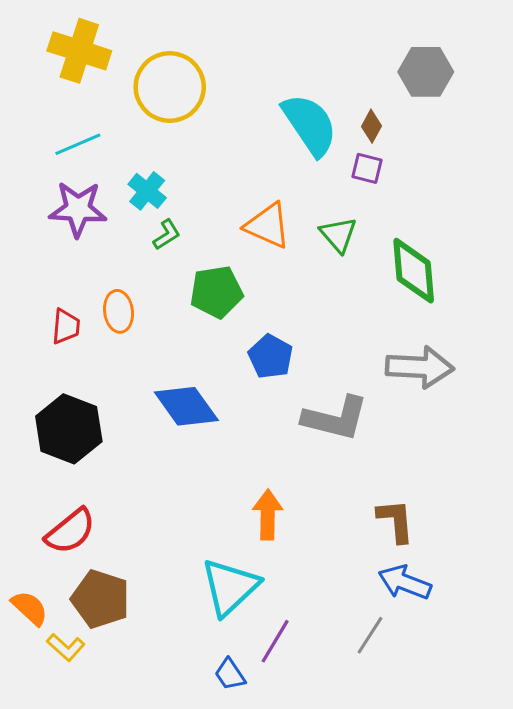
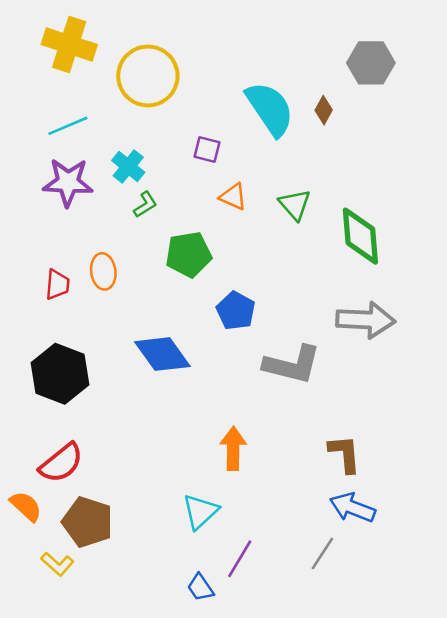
purple square: (367, 168) -> (207, 149), moved
orange triangle: (268, 226) -> (233, 197), size x0.7
cyan triangle: (230, 587) -> (200, 512), size x0.7
orange semicircle: (30, 608) -> (26, 506), moved

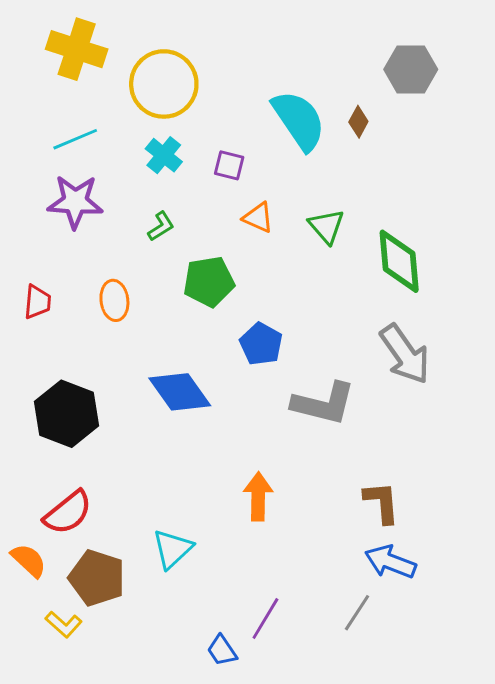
cyan cross: (128, 166) -> (164, 155), moved
red trapezoid: (57, 285) -> (37, 302), moved
gray arrow: (366, 320) -> (405, 354), turned 52
cyan triangle: (200, 512) -> (173, 549), moved

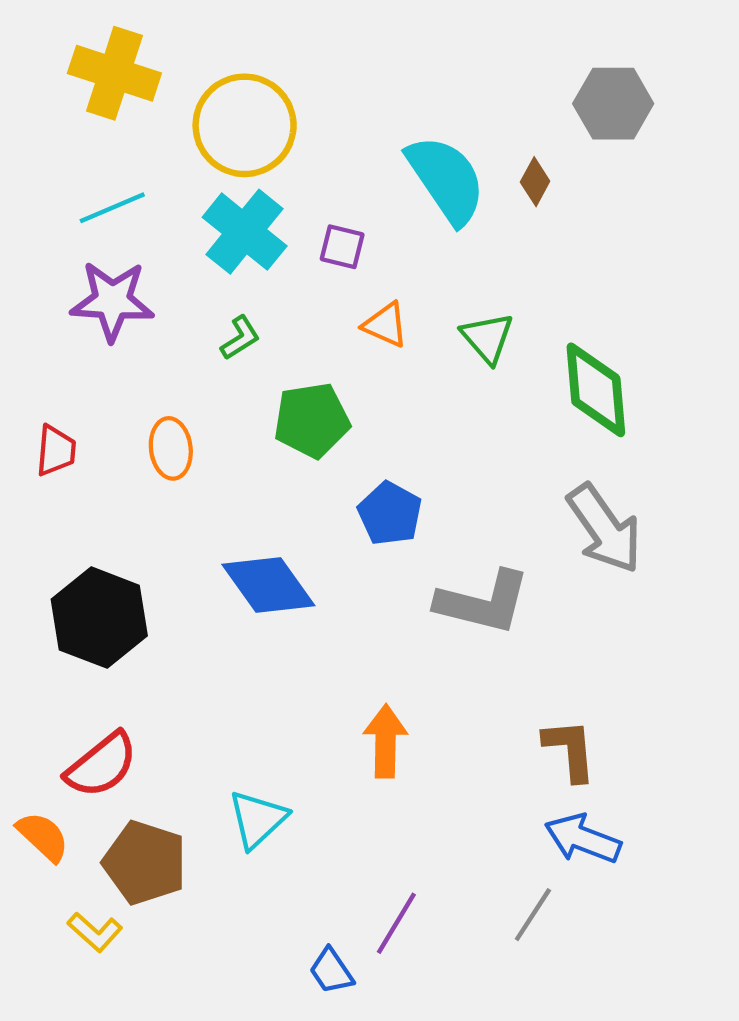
cyan cross: (164, 155) -> (245, 232), size x1.5

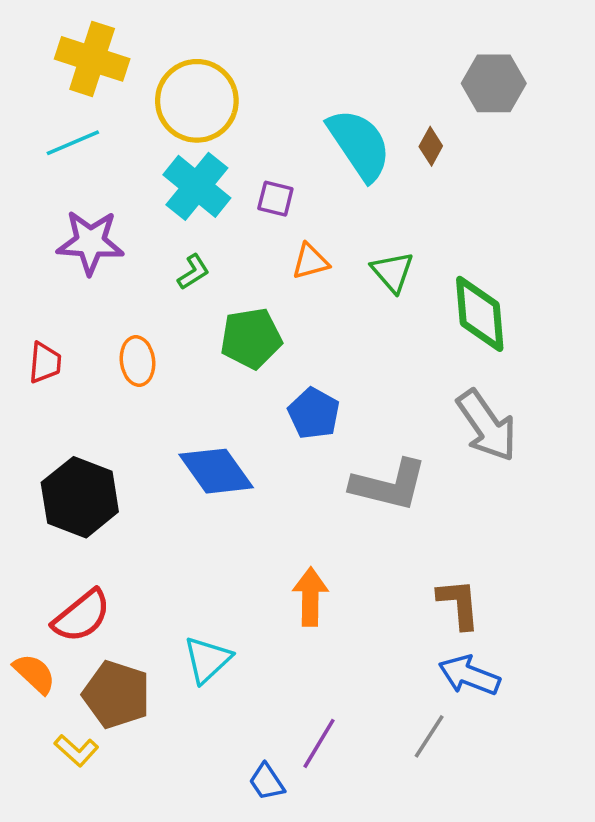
cyan line: (112, 208) -> (73, 143), moved
orange triangle: (385, 325) -> (310, 261), turned -39

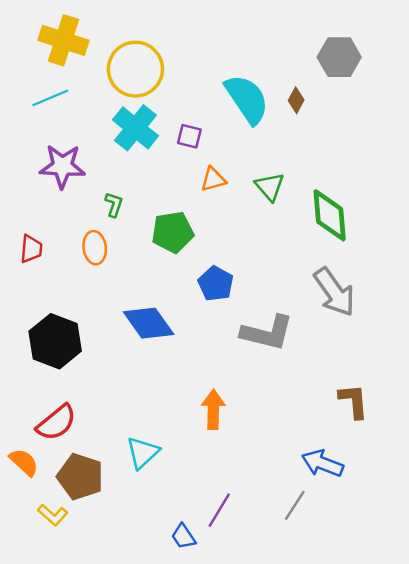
green L-shape: (193, 272) -> (114, 205), moved, turned -40
brown L-shape: (459, 604) -> (354, 401), moved

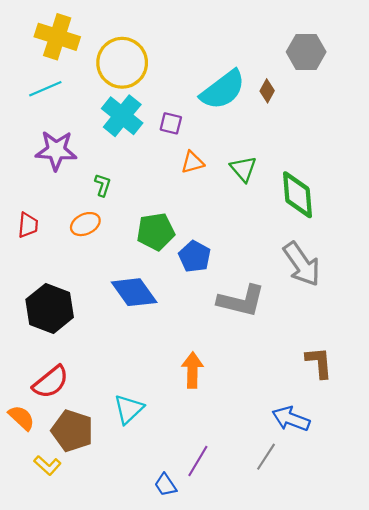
cyan semicircle: (247, 99) -> (223, 90), turned 87
green pentagon: (173, 232) -> (156, 232), moved
orange ellipse: (95, 248) -> (85, 224), turned 72

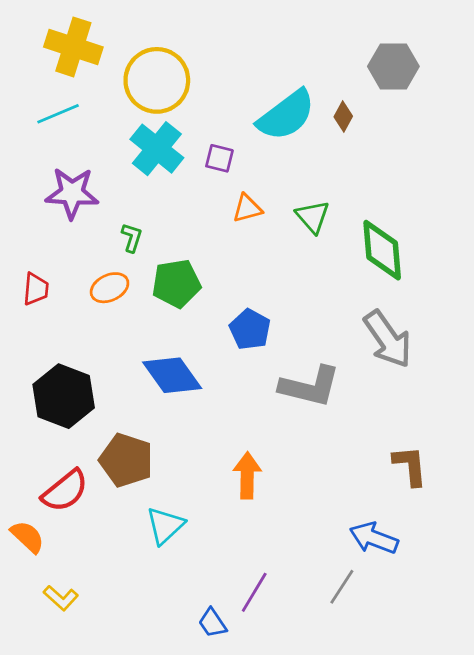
green pentagon: (156, 232) -> (176, 283), moved
brown pentagon: (72, 431) -> (126, 460), moved

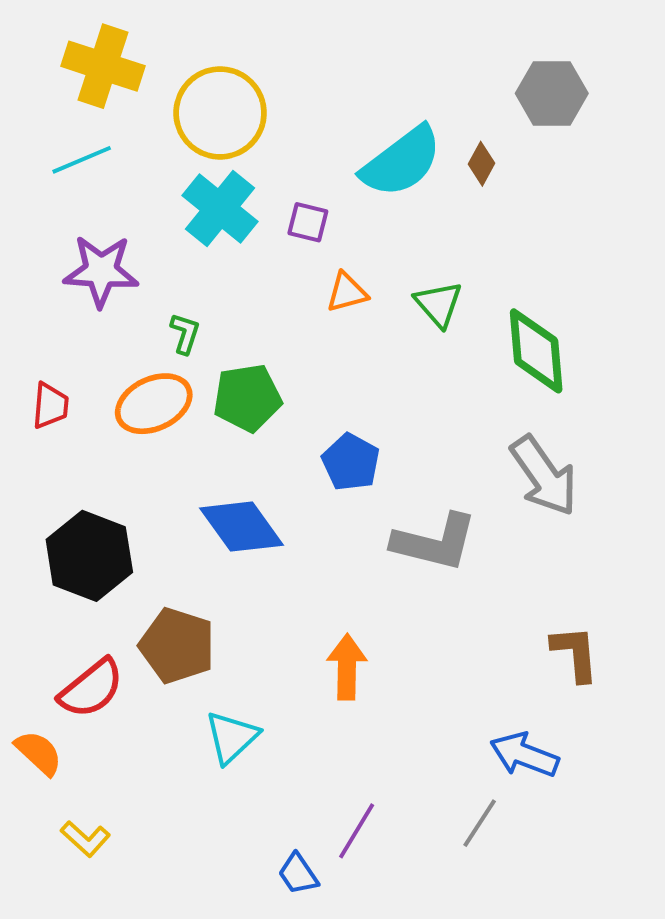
orange ellipse: (110, 288) -> (154, 404), size x1.4

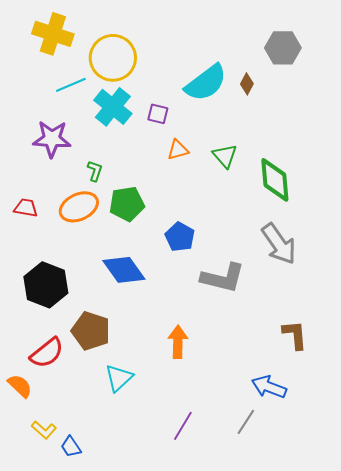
cyan line: (82, 160) -> (71, 85), moved
red trapezoid: (50, 406) -> (26, 208), turned -85
blue trapezoid: (298, 874) -> (71, 447), moved

